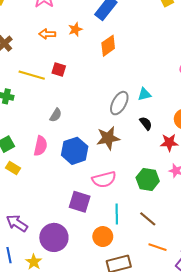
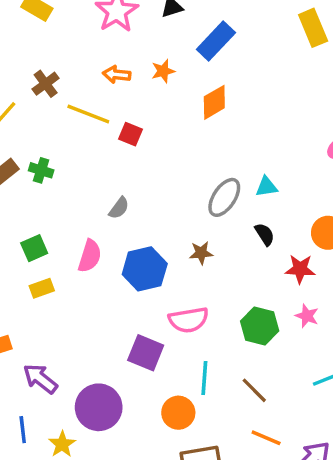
yellow line: (32, 75) -> (88, 114), moved
brown star: (108, 138) -> (201, 253), size x0.6
yellow rectangle: (13, 168) -> (42, 288), turned -56

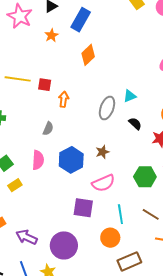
orange star: (163, 71) -> (51, 35), moved
orange arrow: (117, 74) -> (64, 99), moved, turned 105
brown star: (201, 253) -> (102, 152), moved

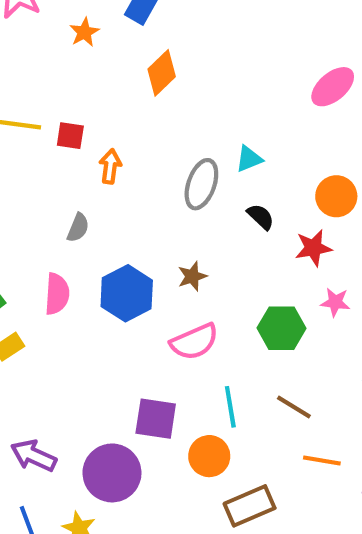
purple square: (83, 208) -> (156, 419), moved

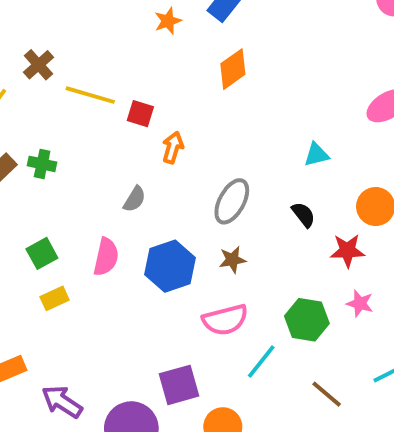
cyan triangle: (249, 159) -> (316, 155), moved
gray ellipse: (201, 184) -> (232, 201), moved
cyan line: (230, 407) -> (261, 361), moved, turned 39
brown line: (294, 407) -> (327, 394), moved
purple square: (156, 419) -> (179, 385), turned -33

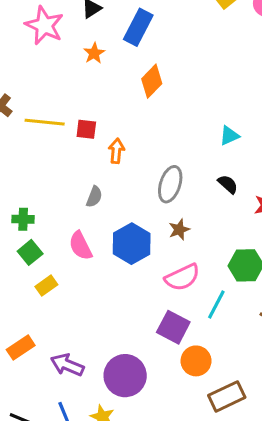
green cross: (42, 164) -> (23, 219), moved
pink semicircle: (106, 257) -> (80, 246), turned 152
purple square: (179, 385) -> (173, 327), moved, turned -36

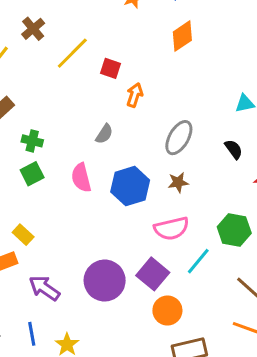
yellow line: (45, 122) -> (72, 53), turned -63
yellow rectangle: (46, 286) -> (23, 235), moved, turned 66
purple circle: (125, 376) -> (105, 281), moved

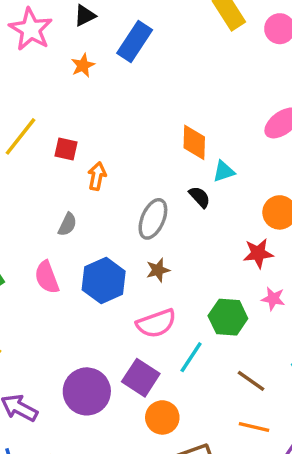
orange diamond: (182, 36) -> (194, 142), moved, turned -48
black semicircle: (234, 149) -> (200, 197), moved

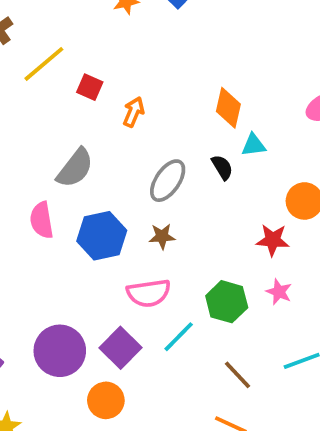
orange arrow: (97, 176) -> (134, 112), moved
gray semicircle: (67, 224) -> (75, 168), size x1.6
orange circle: (162, 417) -> (106, 400), moved

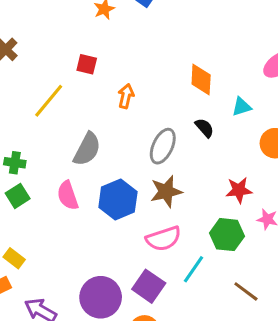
yellow line: (44, 64) -> (49, 101), moved
red square: (90, 87) -> (87, 64), moved
cyan triangle: (254, 145) -> (242, 107), moved
brown star: (162, 236) -> (166, 192), size x1.5
red star: (273, 240) -> (239, 190), moved

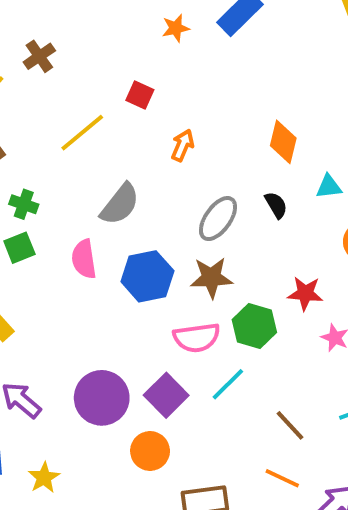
green hexagon: (227, 235) -> (254, 326), moved

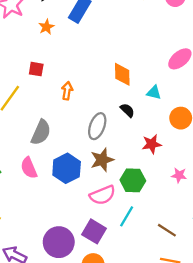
cyan triangle: (329, 187) -> (154, 93), turned 35
red star: (305, 293) -> (152, 144), moved

